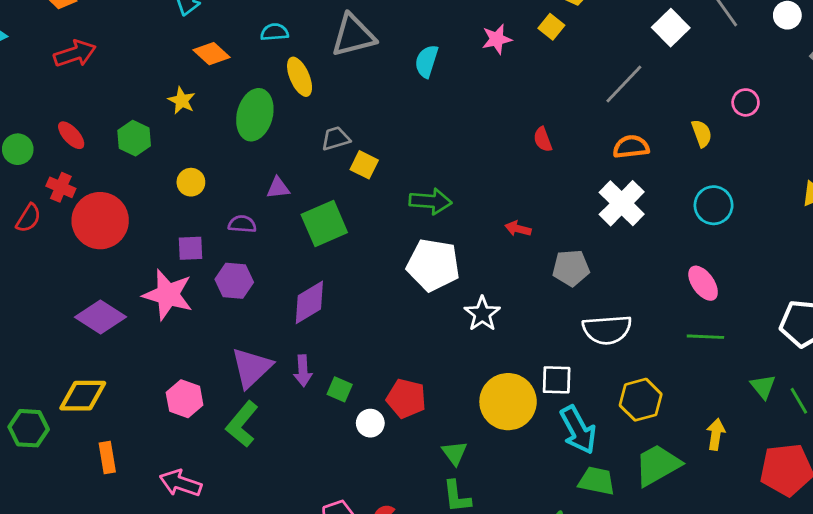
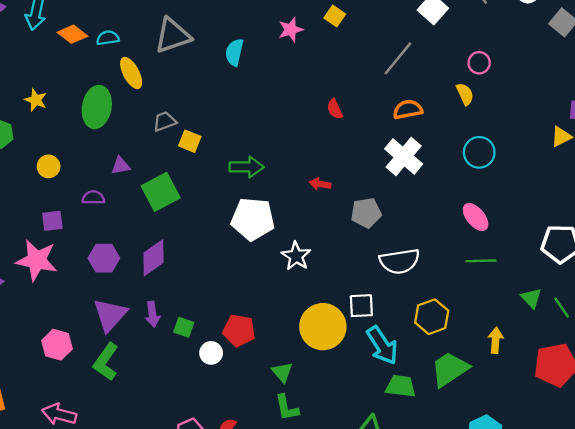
orange diamond: (212, 54) -> (72, 34), moved
pink circle: (746, 102) -> (479, 63), moved
purple hexagon: (234, 281) -> (104, 258), moved

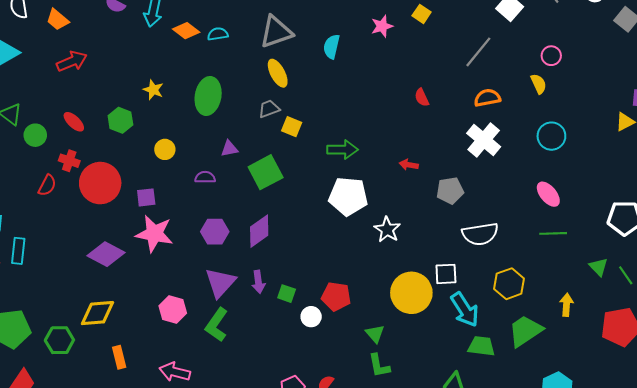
yellow ellipse: (131, 73) -> (278, 73), moved
purple square: (52, 221) -> (146, 197), moved

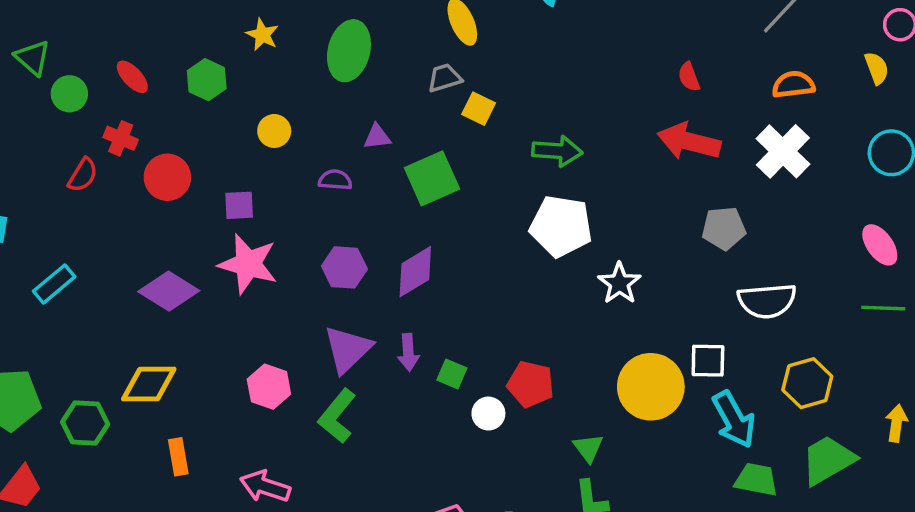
red arrow: (409, 165) -> (689, 141), moved, size x2.0
red circle: (100, 183) -> (167, 177), size x0.7
cyan rectangle: (18, 251) -> (54, 284), moved, turned 40

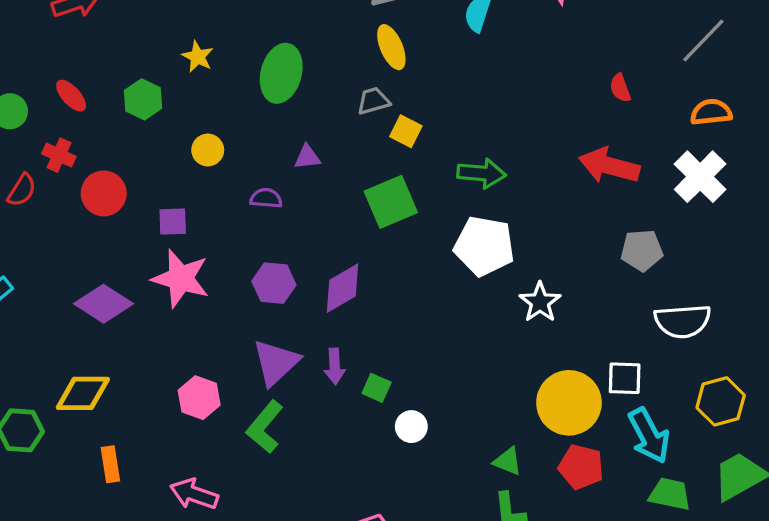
red semicircle: (689, 77) -> (620, 88), moved
green square: (432, 178) -> (391, 202), moved
red pentagon: (531, 384) -> (581, 467), moved
green triangle: (588, 448) -> (508, 461), turned -32

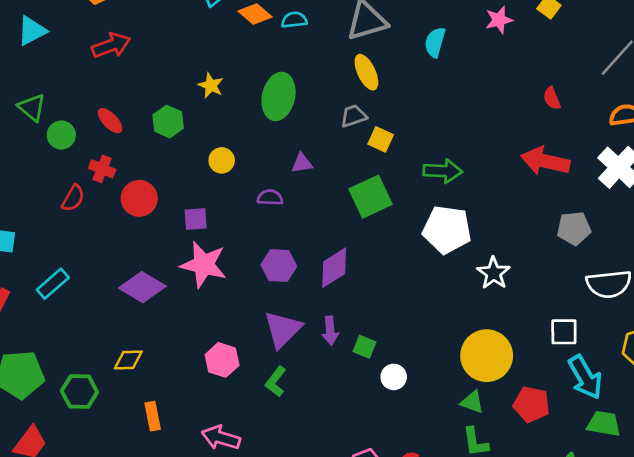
yellow diamond: (83, 393) -> (128, 360), size x0.7
yellow circle: (569, 403) -> (487, 356), moved
green L-shape: (265, 427) -> (276, 382), size x0.7

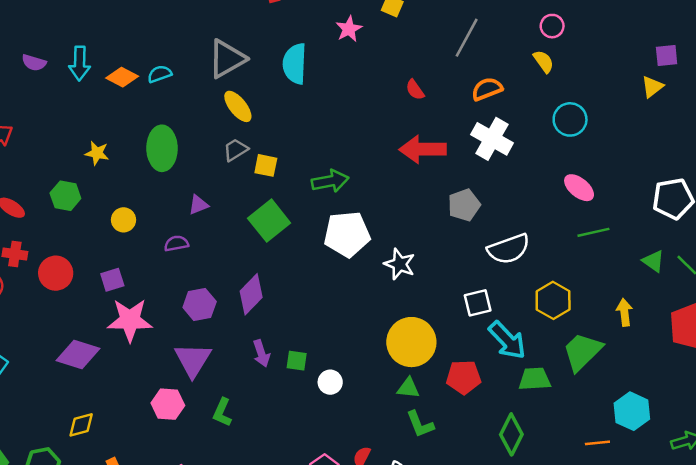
cyan semicircle: (435, 42) -> (295, 64), size x1.4
purple triangle: (283, 329) -> (193, 360), moved

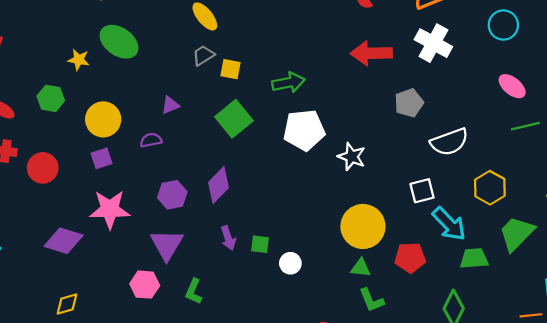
green ellipse: (162, 148) -> (119, 42), moved, turned -54
yellow circle: (124, 220) -> (103, 119), size x1.6
purple square: (112, 280) -> (101, 158), moved

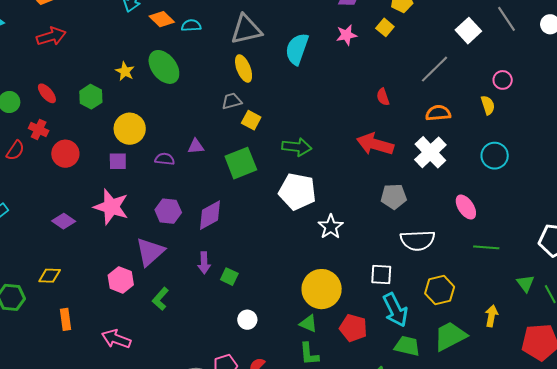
pink ellipse: (512, 86) -> (466, 207), moved
purple triangle: (170, 105) -> (196, 146), moved
purple diamond: (64, 241) -> (64, 221), size x0.7
white circle: (290, 263) -> (247, 320), moved

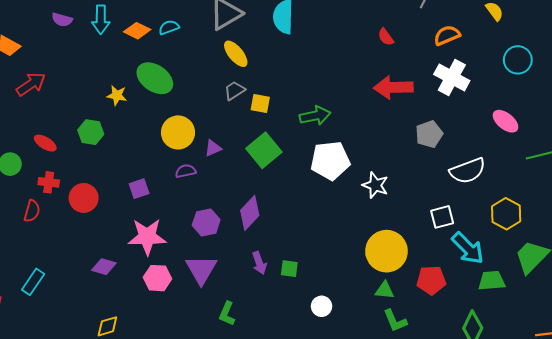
yellow circle: (130, 129) -> (178, 132), moved
pink hexagon: (121, 280) -> (157, 278), moved

